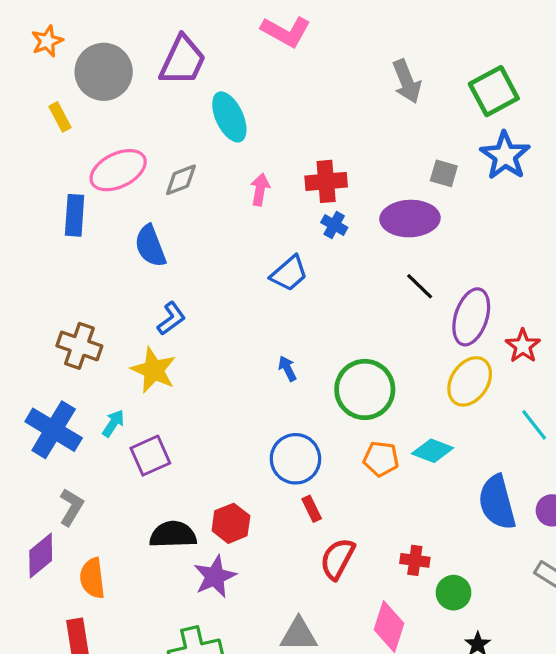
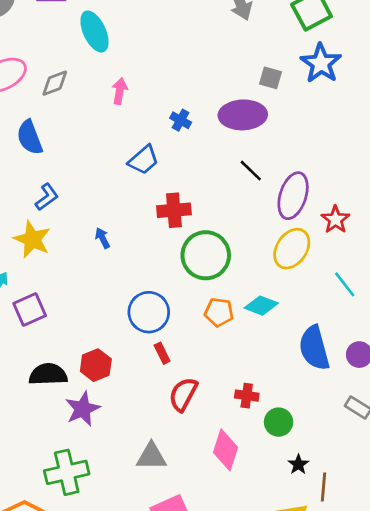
red cross: (326, 181) -> (174, 210), moved
blue arrow: (287, 368) -> (102, 238), moved

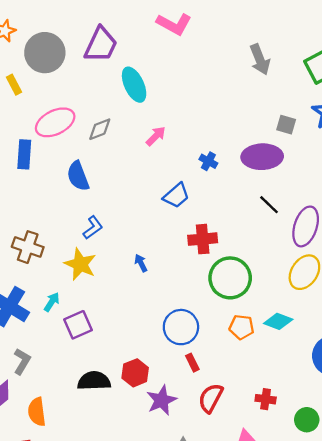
pink arrow: (120, 91) -> (156, 136), turned 35
purple star: (83, 409) -> (161, 400), moved
green circle: (279, 422) -> (307, 420), moved

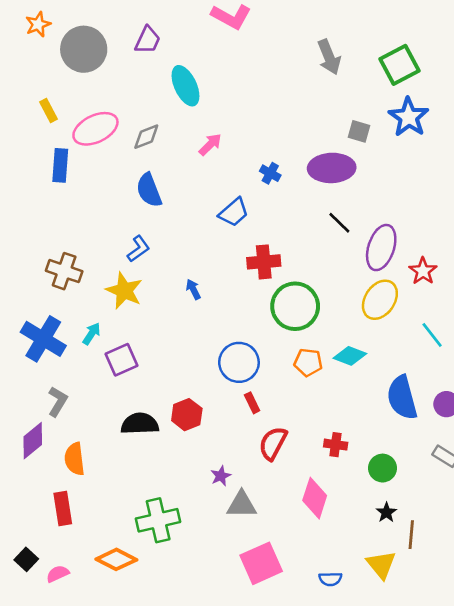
purple trapezoid: (101, 45) -> (148, 40), size x0.7
yellow rectangle: (14, 85) -> (48, 111), moved
blue semicircle: (78, 176) -> (149, 190), moved
purple star: (161, 400) -> (221, 476), moved, size x0.6

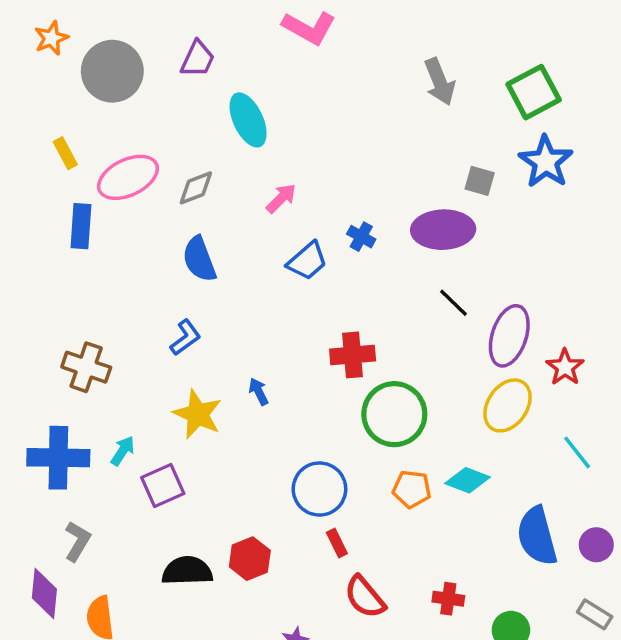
blue trapezoid: (234, 212) -> (307, 261), moved
yellow star: (124, 291) -> (198, 414), moved
blue cross: (43, 339) -> (58, 458), turned -30
purple diamond: (33, 441) -> (44, 593), turned -45
red semicircle: (273, 443) -> (365, 597), turned -68

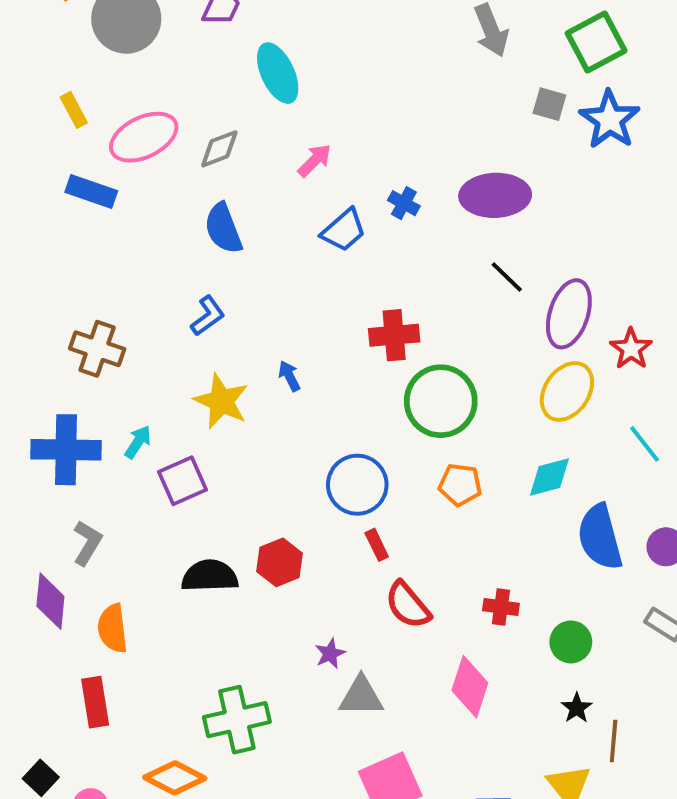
gray square: (480, 181) -> (549, 104), moved
blue rectangle: (81, 226) -> (91, 191), turned -75
cyan diamond: (467, 480) -> (549, 477), moved, turned -36

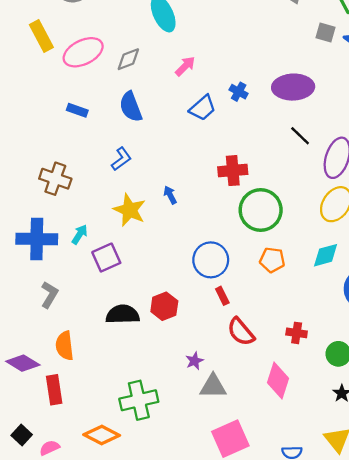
yellow rectangle: (74, 110) -> (41, 36), size x1.5
blue rectangle: (91, 191) -> (77, 110), moved, size x0.7
purple diamond: (50, 601) -> (23, 363), moved, turned -64

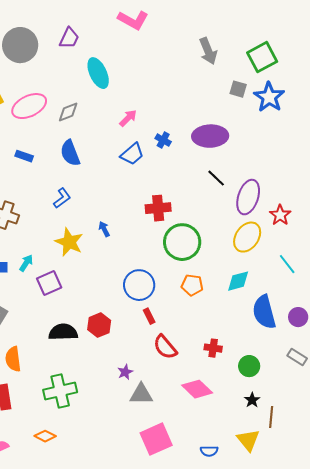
pink arrow: (185, 66) -> (128, 118), moved
pink diamond: (278, 381) -> (197, 389), turned -64
green cross: (139, 400) -> (60, 391), moved
orange diamond: (102, 435) -> (45, 436), size x0.7

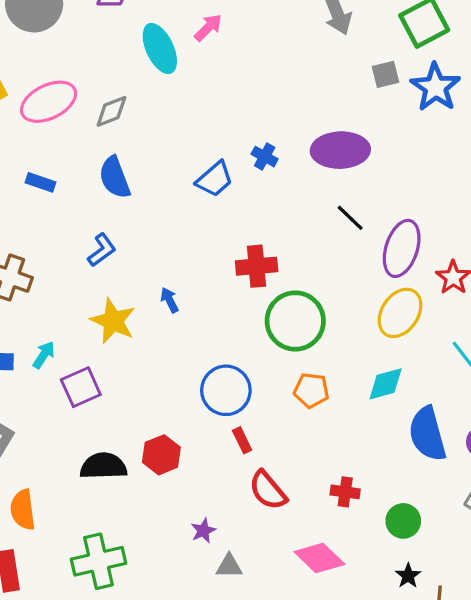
gray square: (238, 89) -> (386, 74), turned -30
pink arrow: (128, 118) -> (208, 28), moved
gray triangle: (141, 394) -> (229, 566), size x0.7

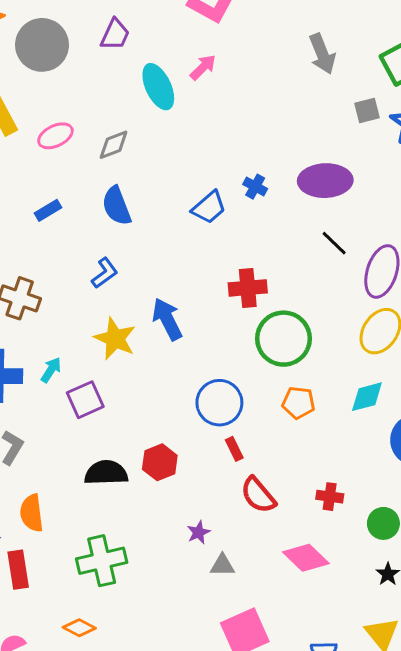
pink ellipse: (49, 102) -> (55, 136), size x0.7
blue rectangle: (41, 182) -> (48, 210), turned -50
blue arrow: (169, 300) -> (167, 319), size x1.8

